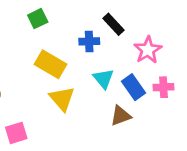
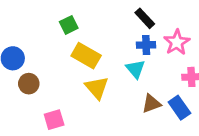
green square: (38, 19) -> (69, 25), moved
blue cross: (89, 41) -> (146, 45), moved
blue rectangle: (133, 87) -> (179, 108), moved

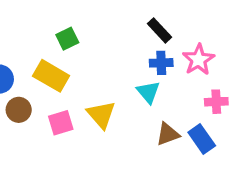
yellow rectangle: (86, 56) -> (51, 76), moved
pink square: (54, 120) -> (61, 123), moved

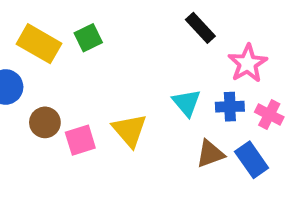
blue cross: (161, 63) -> (230, 107), moved
yellow rectangle: (51, 76) -> (39, 44), moved
pink cross: (216, 102) -> (269, 115), turned 30
brown circle: (19, 110) -> (45, 122), moved

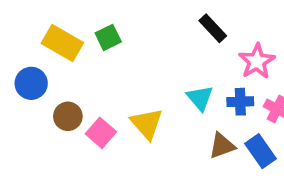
pink square: (80, 140) -> (101, 133), turned -32

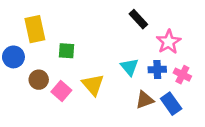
green square: (108, 37) -> (66, 51), moved, turned 30
yellow rectangle: (62, 43) -> (35, 29), turned 48

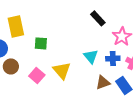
brown circle: (39, 80) -> (11, 66), moved

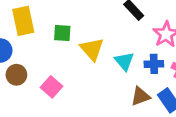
green square: (41, 43) -> (62, 33), moved
yellow triangle: (62, 70) -> (92, 49), moved

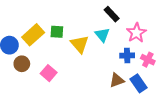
yellow rectangle: (23, 21) -> (33, 35), moved, turned 60
cyan triangle: (124, 61) -> (102, 35), moved

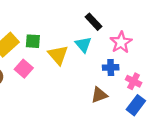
pink cross: (148, 60) -> (134, 81), moved
pink square: (49, 73) -> (24, 69), moved
blue rectangle: (139, 83) -> (136, 105), moved, turned 72

